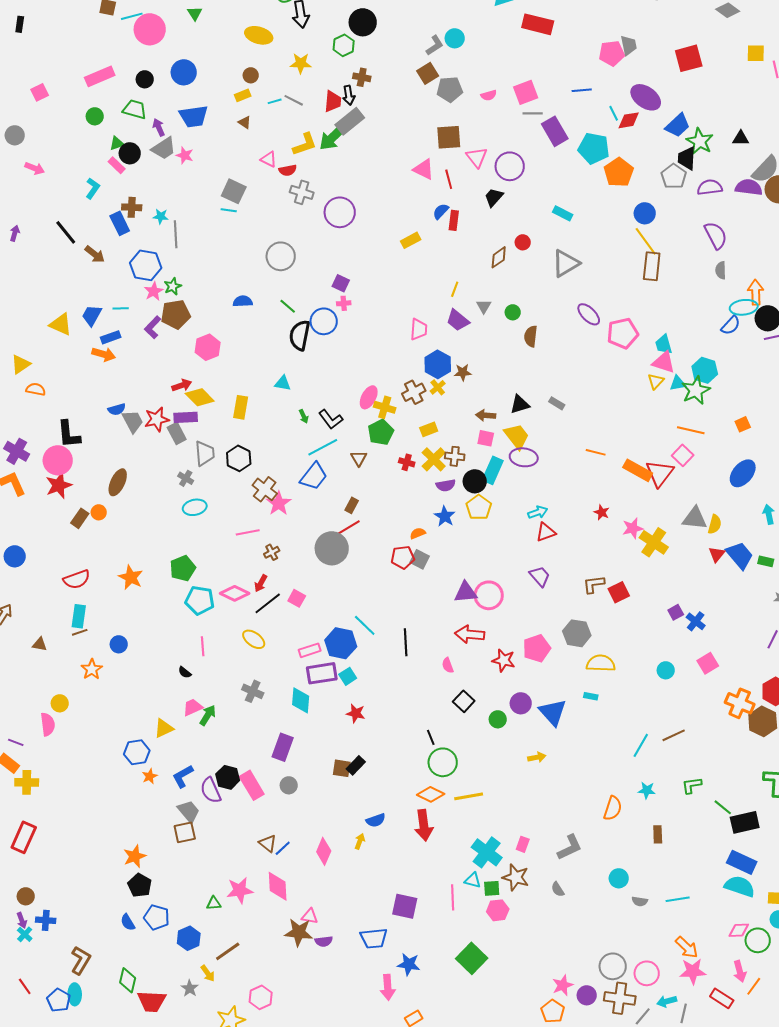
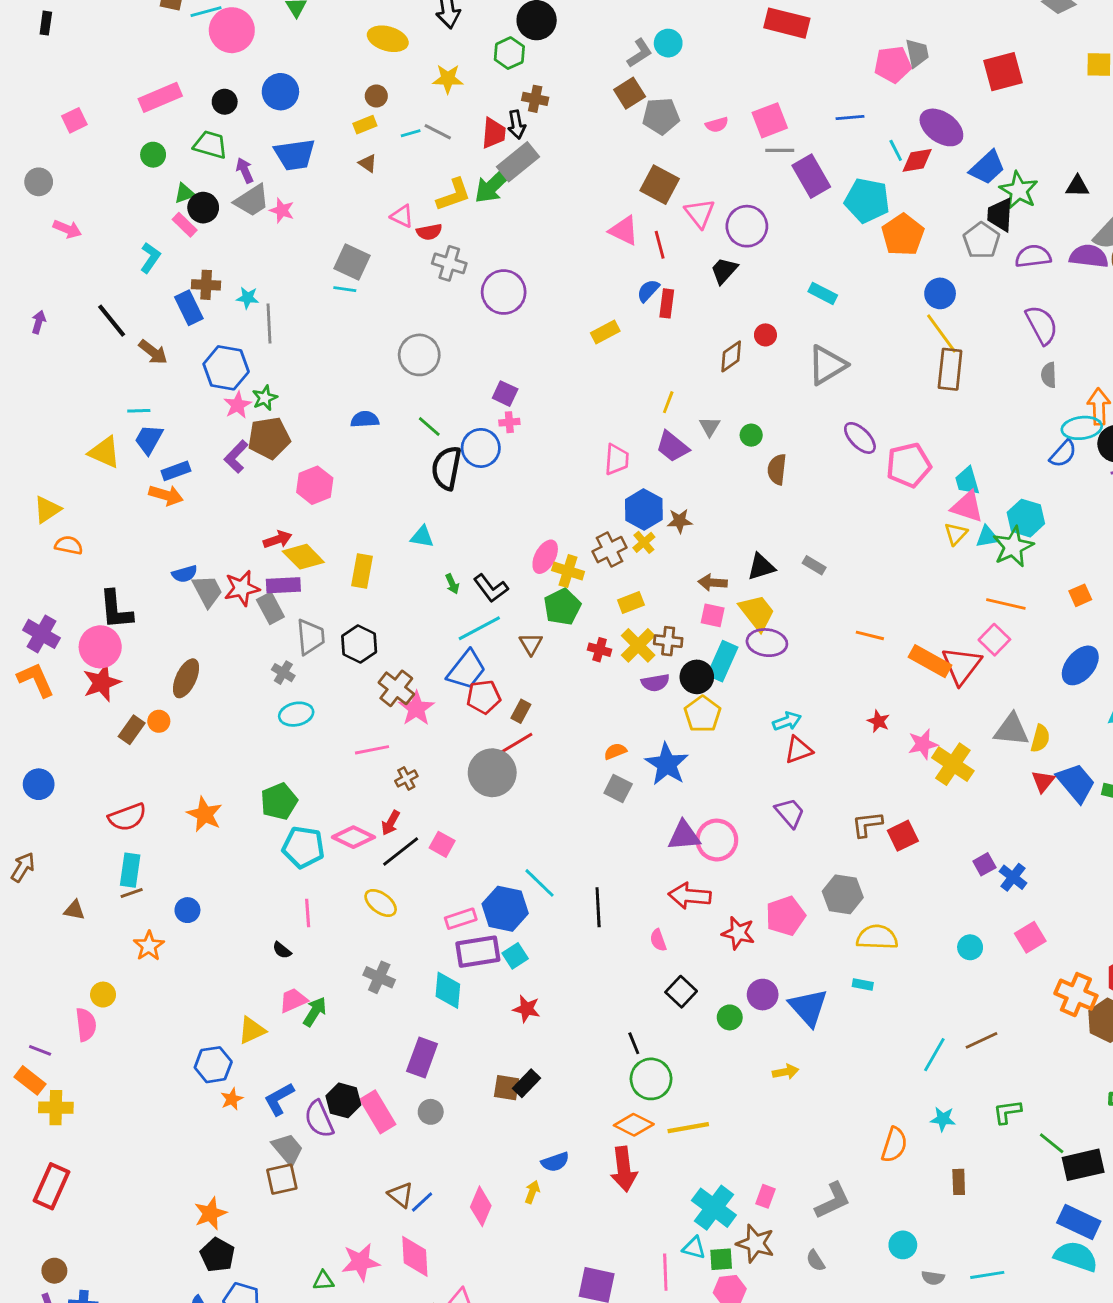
brown square: (449, 137) -> (660, 185), turned 32
cyan line: (121, 308) -> (139, 411), moved
blue star: (445, 516) -> (667, 764), moved, size x1.4
red pentagon: (403, 557) -> (484, 697), moved

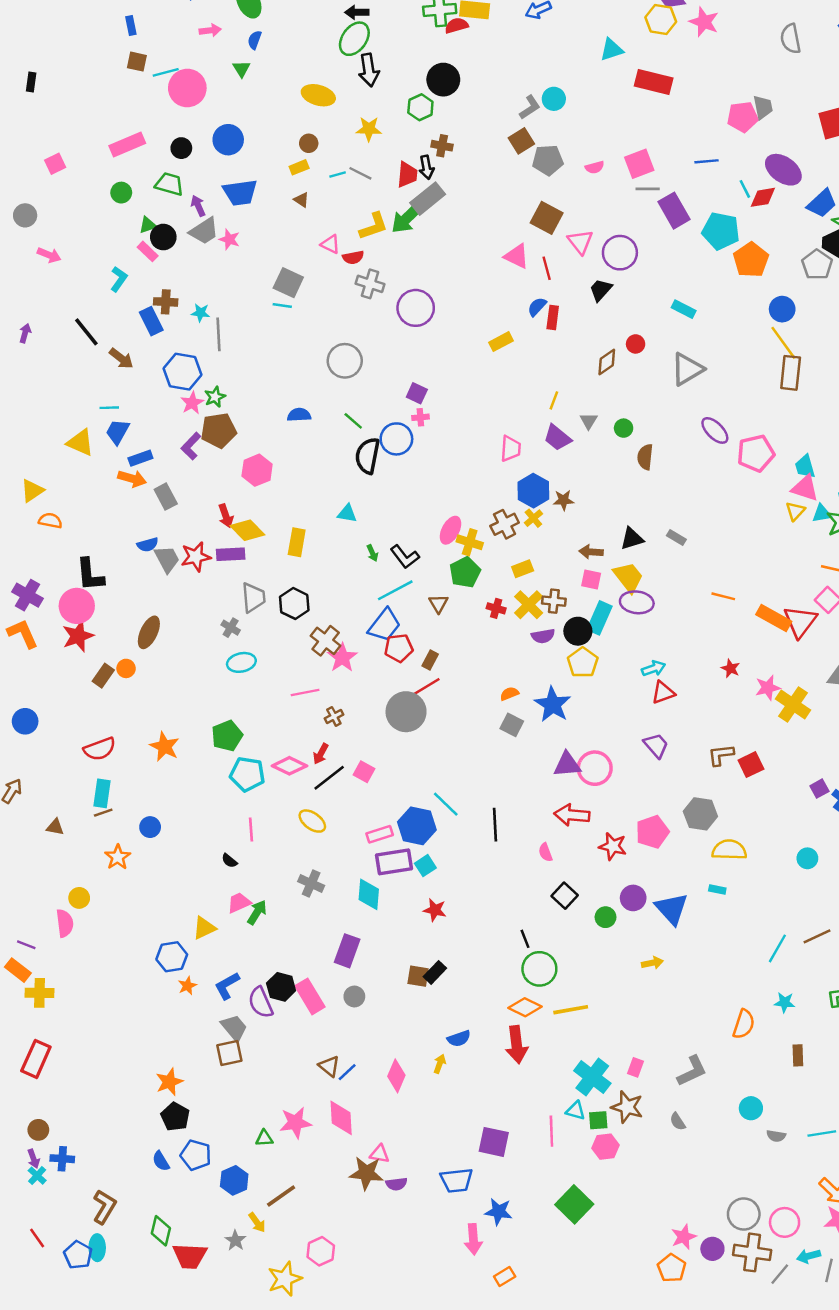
red arrow: (278, 540) -> (226, 516), turned 90
gray rectangle: (270, 608) -> (166, 497), moved

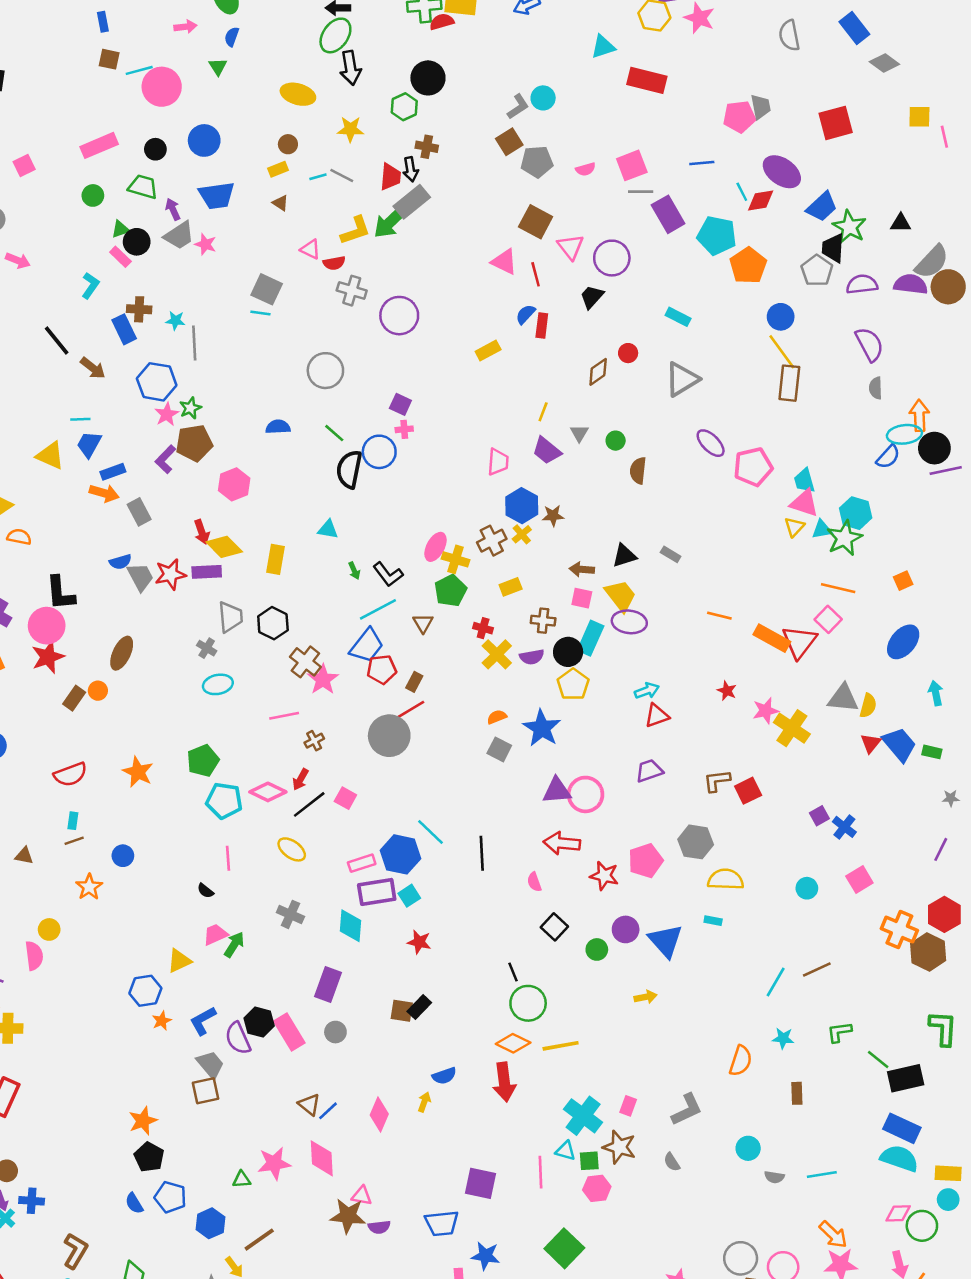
yellow cross: (529, 605) -> (497, 654), moved
purple trapezoid: (656, 745) -> (649, 771), turned -68
cyan rectangle: (102, 793) -> (73, 821), size x0.6

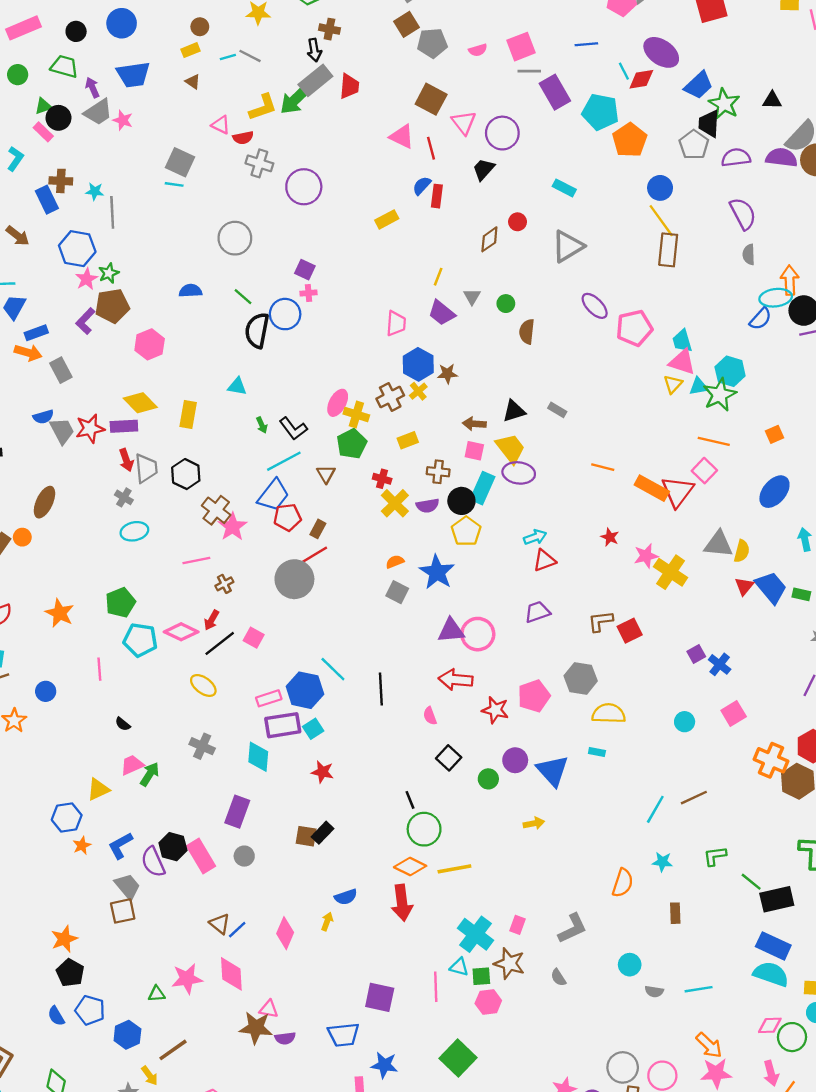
red trapezoid: (390, 177) -> (349, 86), moved
red arrow: (202, 532) -> (126, 460), moved
pink line: (228, 858) -> (99, 669), moved

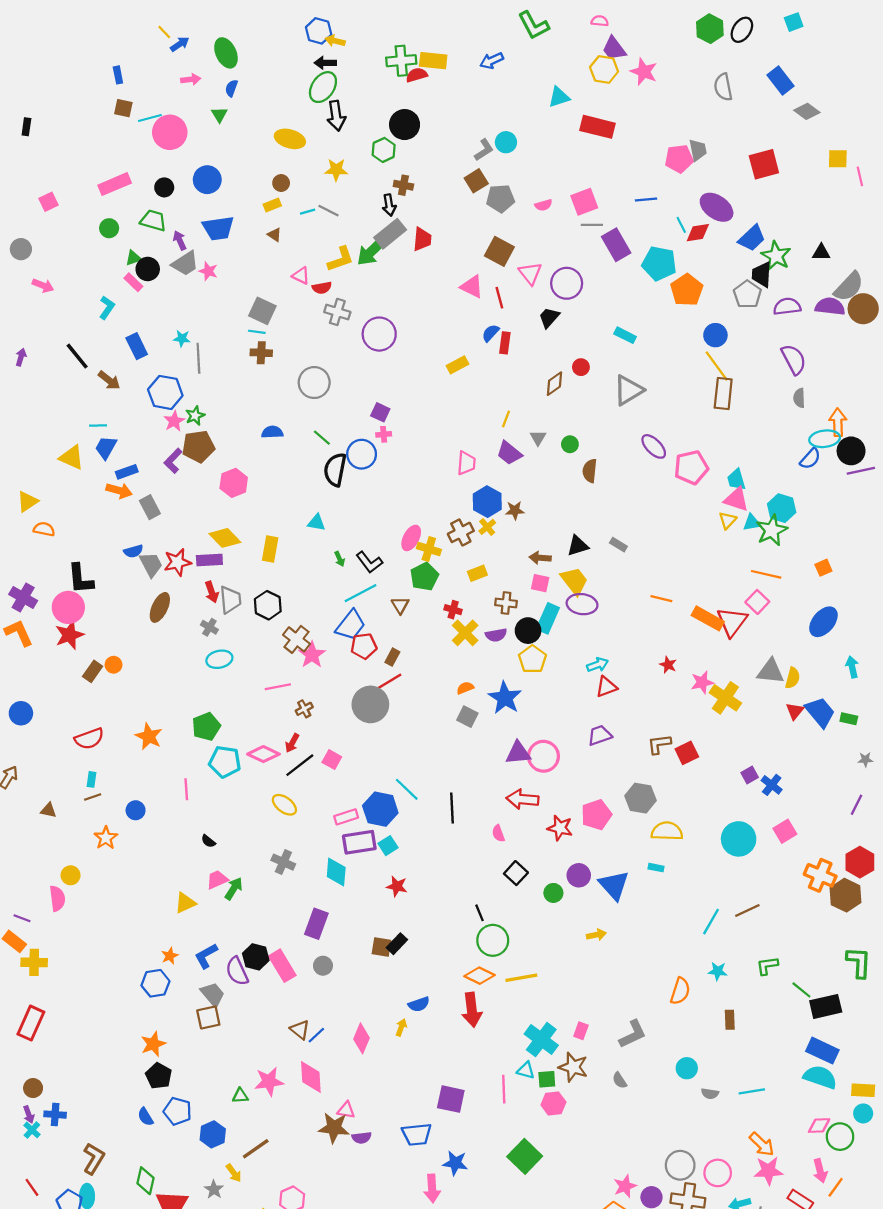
brown cross: (61, 181) -> (261, 353), moved
brown ellipse: (44, 502) -> (160, 607), moved
cyan circle: (685, 722) -> (739, 839), size x1.8
blue hexagon: (67, 817) -> (155, 983), moved

